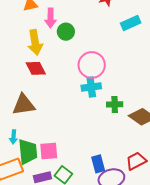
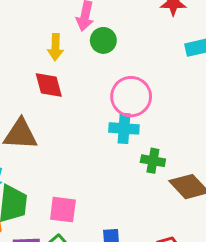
yellow arrow: (35, 42) -> (55, 47), size x0.7
pink square: (49, 151) -> (63, 210), moved

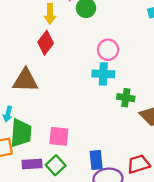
red diamond: (49, 85) -> (46, 43), turned 55
pink circle: (131, 97) -> (108, 50), size x0.7

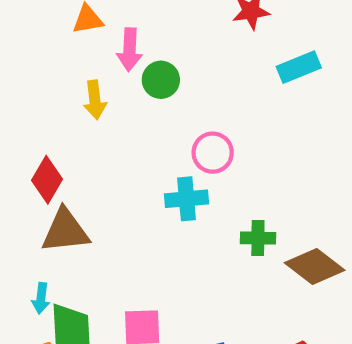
red diamond: (46, 43) -> (47, 180), moved
cyan cross: (103, 74) -> (187, 199), moved

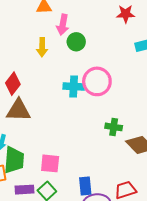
pink circle: (213, 153) -> (97, 81), size x1.4
cyan cross: (187, 199) -> (74, 86), moved

